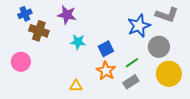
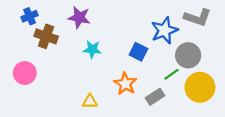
blue square: (106, 49) -> (138, 52), moved, turned -35
green line: (132, 63) -> (172, 74), moved

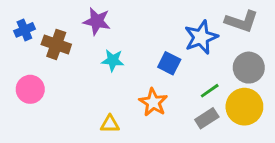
blue cross: (30, 16) -> (24, 30), moved
gray circle: (188, 55) -> (249, 68), moved
gray rectangle: (155, 97) -> (207, 118), moved

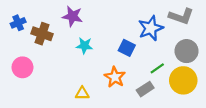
gray rectangle: (207, 118) -> (145, 89), moved

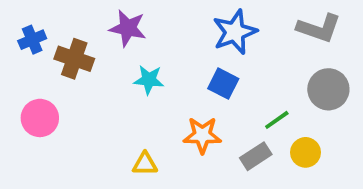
blue star: (151, 28) -> (235, 32), moved
orange star: (115, 77) -> (202, 135), turned -30
yellow circle: (183, 80) -> (305, 152), moved, size x0.6

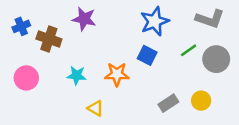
cyan star: (149, 80) -> (77, 75), moved
green line: (277, 120) -> (189, 50), moved
orange star: (202, 135) -> (117, 74), moved
yellow triangle: (145, 164) -> (95, 108), turned 30

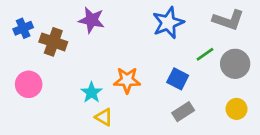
blue square: (147, 55) -> (178, 79), moved
cyan star: (77, 75) -> (92, 93), moved, turned 30
yellow circle: (201, 101) -> (237, 109), moved

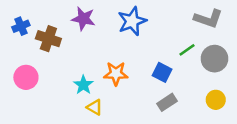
blue star: (168, 23) -> (132, 21), moved

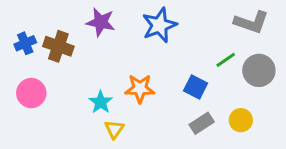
blue cross: (21, 26) -> (25, 43), moved
yellow circle: (216, 100) -> (241, 120), moved
yellow triangle: (95, 107) -> (114, 129), turned 35

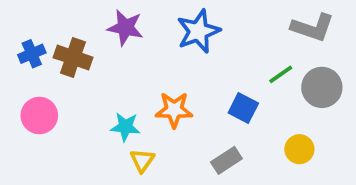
cyan star: (101, 102) -> (125, 127), turned -30
gray rectangle: (202, 123) -> (226, 160), moved

